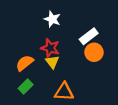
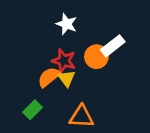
orange circle: (94, 52) -> (96, 57), moved
orange semicircle: (25, 63) -> (49, 77), moved

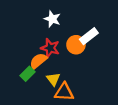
yellow triangle: (67, 78) -> (53, 79), moved
green rectangle: (33, 110) -> (28, 74), moved

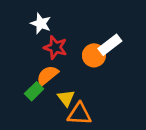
white star: (52, 19) -> (41, 23), moved
red star: (50, 48) -> (55, 47), moved

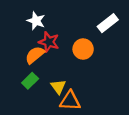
white rectangle: (110, 45) -> (108, 23), moved
orange semicircle: (47, 75) -> (35, 55), moved

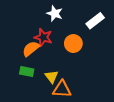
white star: (36, 21) -> (55, 13), moved
green rectangle: (30, 81) -> (27, 71), turned 56

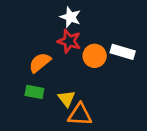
white rectangle: (95, 21) -> (123, 52), moved, turned 54
red star: (43, 37) -> (69, 41), moved

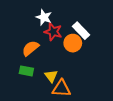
white star: (71, 17) -> (44, 17), moved
white rectangle: (123, 52) -> (81, 31), moved, turned 30

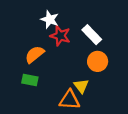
orange circle: (73, 43) -> (98, 61), moved
yellow triangle: (51, 76) -> (81, 86), moved

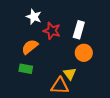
white star: (50, 19) -> (34, 17), moved
white rectangle: (92, 35) -> (79, 30), turned 60

